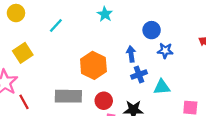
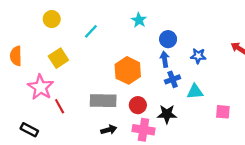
blue circle: (152, 30) -> (168, 39), moved

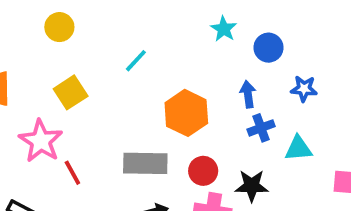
cyan star: (139, 20) -> (224, 29), moved
cyan line: (91, 31) -> (136, 61), moved
blue circle: (168, 39) -> (268, 48), moved

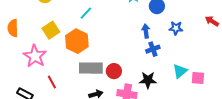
orange hexagon: (186, 113) -> (77, 41), moved
cyan triangle: (298, 148) -> (180, 71), moved, turned -35
red circle: (203, 171) -> (114, 71), moved
red line: (72, 173) -> (52, 82), moved

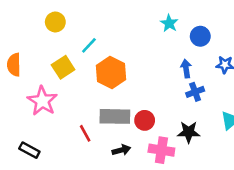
cyan line: (86, 13) -> (89, 45), moved
orange hexagon: (77, 41) -> (111, 72), moved
red line: (52, 82) -> (85, 133), moved

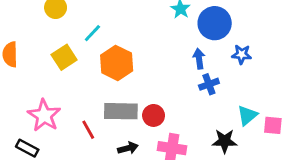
blue circle: (200, 36) -> (215, 23), size x1.5
pink star: (42, 101) -> (44, 115), moved
black star: (189, 132) -> (225, 141), moved

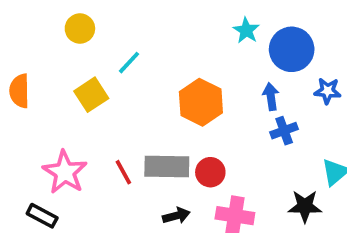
orange hexagon: (117, 63) -> (201, 102), moved
red line: (88, 130) -> (123, 172), moved

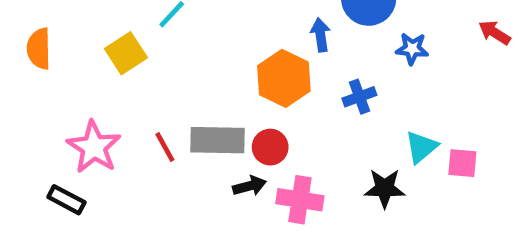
blue arrow: (271, 97) -> (321, 35), moved
orange hexagon: (201, 102) -> (284, 78), moved
black arrow: (176, 216) -> (250, 186), moved

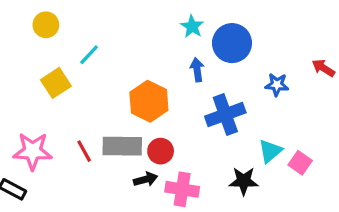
blue star: (412, 49) -> (277, 85), moved
orange hexagon: (284, 78) -> (149, 101), moved
blue cross: (359, 97) -> (225, 115), size x1.6
pink star: (94, 147) -> (33, 151), turned -30
pink square: (462, 163) -> (300, 163), turned 30

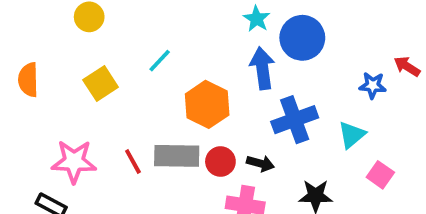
cyan line: (89, 55) -> (160, 61), moved
blue arrow: (197, 70) -> (262, 68), size x1.5
blue star: (277, 85) -> (373, 85), moved
cyan triangle: (270, 151) -> (352, 135), moved
black arrow: (146, 179) -> (260, 163), moved, turned 30

